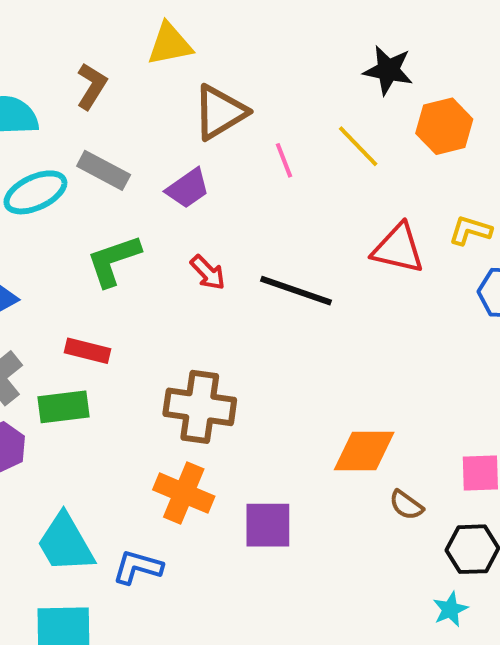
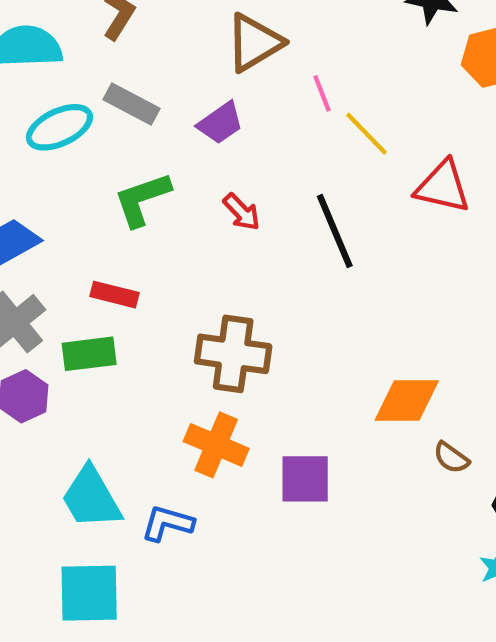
yellow line: (358, 146) -> (366, 134), moved
black line: (296, 291) -> (335, 231), turned 48

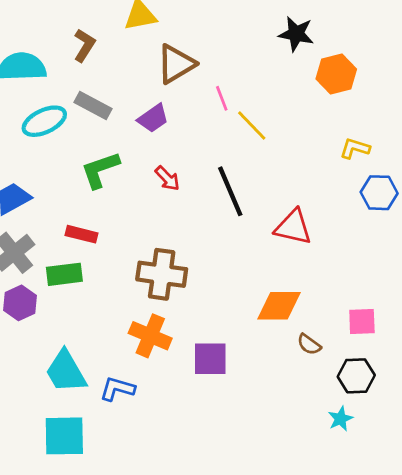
red triangle: (443, 187) -> (293, 227), moved

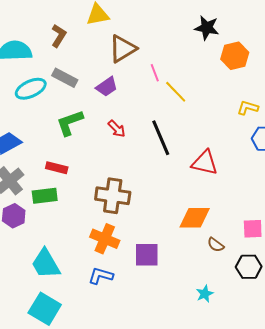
blue L-shape: (117, 389) -> (101, 276), moved
cyan star: (340, 419) -> (205, 294), moved
cyan square: (64, 436) -> (45, 309), turned 32

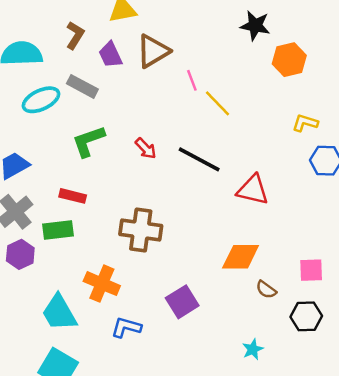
purple trapezoid: (107, 87) -> (110, 55), moved, turned 100
black line: (161, 138) -> (199, 159), turned -39
orange cross: (105, 239) -> (102, 284), moved
purple square: (147, 255) -> (182, 302), turned -32

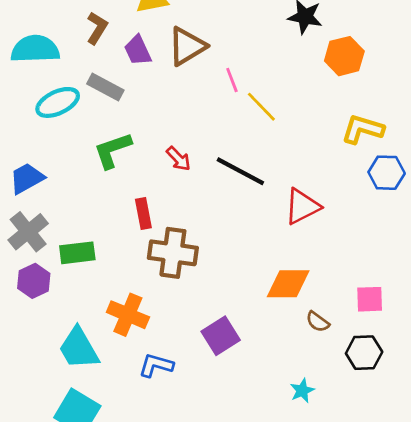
yellow L-shape: (305, 123) -> (363, 129), size x1.4
red triangle: (253, 190) -> (302, 206), turned -40
red rectangle: (73, 196) -> (143, 213), moved, turned 65

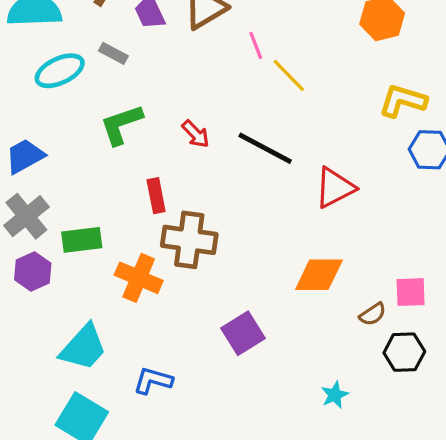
gray rectangle: (105, 87) -> (113, 53), size x0.7
orange cross: (128, 315) -> (139, 278), moved
brown semicircle: (318, 322) -> (373, 314), moved, turned -70
cyan trapezoid: (79, 348) -> (83, 347), turned -108
blue L-shape: (156, 365) -> (153, 381), moved

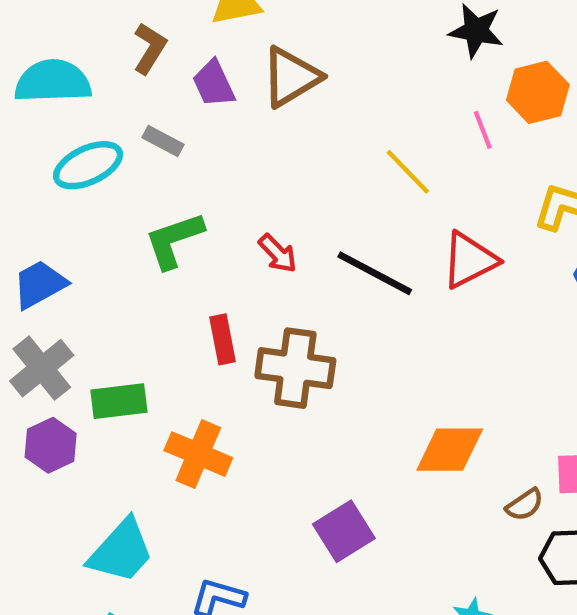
pink line: (256, 45) -> (483, 130), moved
red triangle: (335, 188) -> (470, 260), moved
brown cross: (189, 240) -> (295, 368), moved

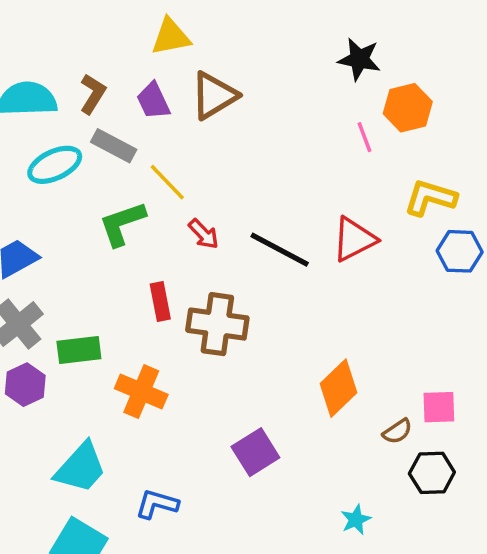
brown L-shape: (150, 48) -> (93, 94), moved
gray rectangle: (163, 141) -> (114, 146), size x1.4
yellow line: (408, 172) -> (167, 182), moved
orange diamond: (450, 450) -> (339, 388), turned -44

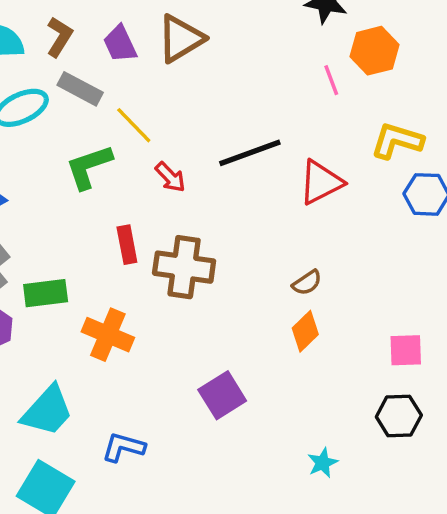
black line: (280, 250) -> (250, 153), moved, turned -48
orange diamond: (339, 388) -> (305, 331), size x0.7
brown semicircle: (397, 431) -> (307, 283), moved

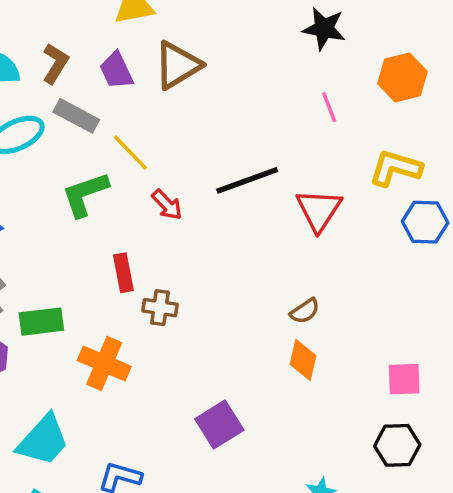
orange hexagon: (375, 51) -> (402, 77), moved
red triangle: (321, 182) -> (319, 210), turned -30
brown cross: (184, 267) -> (160, 308), moved, size x0.6
orange diamond: (305, 331) -> (303, 360), turned -33

